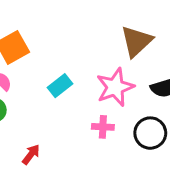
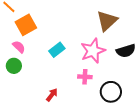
black circle: (150, 133) -> (111, 92), moved
red arrow: (31, 154) -> (52, 95), moved

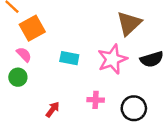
cyan rectangle: (57, 50) -> (69, 58), turned 49
pink cross: (85, 77) -> (96, 100), moved
red arrow: (52, 95) -> (53, 109), moved

